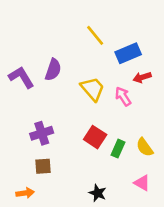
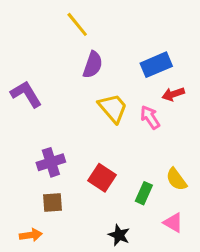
yellow line: (95, 35) -> (77, 24), moved
purple semicircle: (53, 70) -> (93, 65), moved
red square: (95, 137) -> (102, 178), moved
green rectangle: (118, 149) -> (144, 193), moved

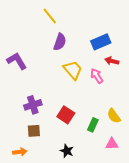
red arrow: (173, 94) -> (112, 61), turned 32
pink triangle: (173, 223) -> (112, 144), turned -32
black star: (119, 235) -> (67, 151), moved

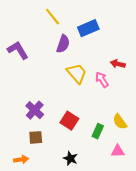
blue rectangle: (101, 42) -> (88, 28), moved
purple L-shape: (17, 61) -> (18, 50), moved
purple cross: (33, 105) -> (35, 110), turned -30

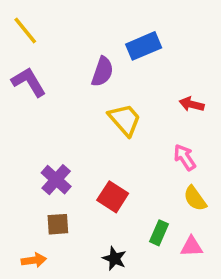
yellow line: (53, 17) -> (25, 31), moved
pink arrow: (102, 80) -> (185, 157), moved
green rectangle: (98, 131) -> (159, 233), moved

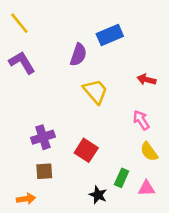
purple cross: (56, 180) -> (43, 137), turned 30
black star: (114, 259) -> (98, 195), moved

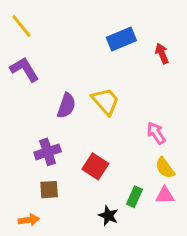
purple semicircle: (78, 55) -> (66, 106), moved
red arrow: (146, 80) -> (162, 53), moved, turned 54
pink triangle: (146, 188) -> (165, 195), moved

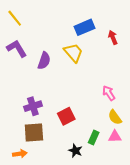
yellow trapezoid: (105, 101) -> (73, 53), moved
purple semicircle: (66, 106) -> (44, 61), moved
red square: (95, 166) -> (66, 116), turned 30
brown square: (49, 190) -> (34, 132), size x1.5

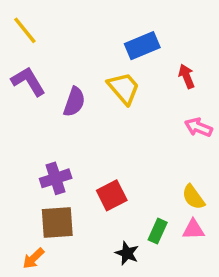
red arrow: (113, 37) -> (187, 76), moved
pink arrow: (109, 93) -> (198, 127), moved, turned -35
orange arrow: (20, 154) -> (33, 258), turned 144

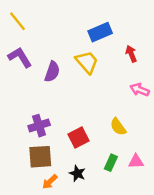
yellow semicircle: (193, 197) -> (118, 127), moved
black star: (127, 253) -> (77, 173), moved
orange arrow: (33, 258) -> (50, 182), moved

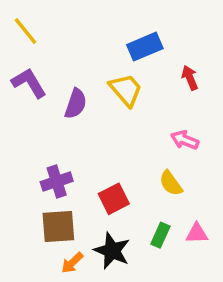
pink arrow: (140, 90) -> (185, 140), moved
black star: (77, 173) -> (112, 251), size x1.5

